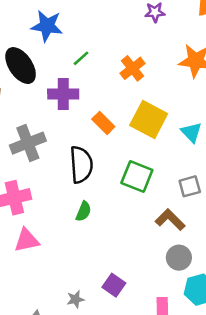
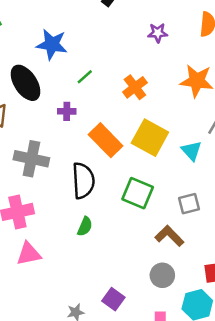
purple cross: (63, 94) -> (67, 111), size x0.6
orange rectangle: (103, 123) -> (106, 140), size x1.5
gray cross: (28, 143) -> (31, 159), turned 32
gray circle: (179, 258) -> (162, 275), moved

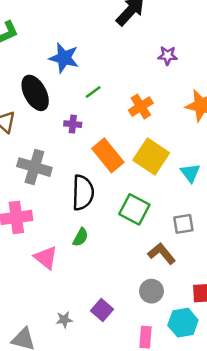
pink triangle: (29, 254) -> (46, 258), moved, turned 45

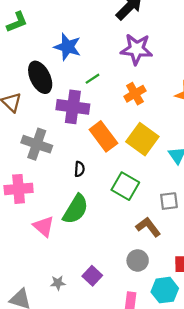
purple star: (168, 56) -> (137, 49), moved, size x1.8
purple cross: (73, 124) -> (73, 107), size x2.0
black semicircle: (83, 193) -> (79, 169), size x0.5
green semicircle: (80, 237) -> (76, 209), size x1.8

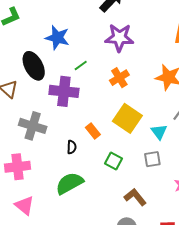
orange rectangle: (103, 136) -> (93, 131), moved, size x0.6
green square: (125, 186) -> (113, 161), size x0.7
gray square: (169, 201) -> (152, 159), moved
green semicircle: (76, 209) -> (69, 183), turned -148
pink triangle: (44, 226) -> (24, 205), moved

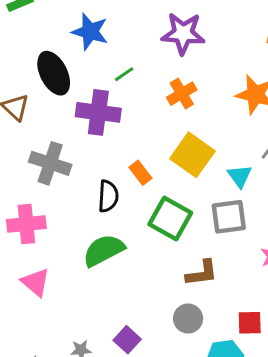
black semicircle: (72, 147) -> (108, 196), size x1.5
gray square: (152, 159) -> (229, 217), size x1.4
green square: (113, 161) -> (170, 218), size x1.6
brown L-shape: (135, 197) -> (202, 273), turned 120

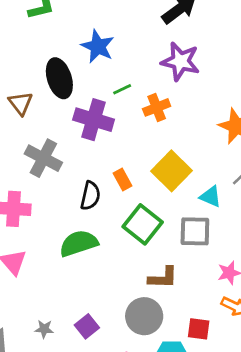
orange cross: (182, 94) -> (157, 107), moved
cyan triangle: (240, 176) -> (210, 197), turned -40
gray circle: (188, 319) -> (144, 316), size x1.4

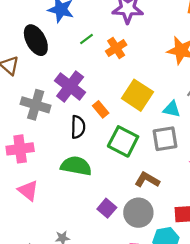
purple cross: (94, 120) -> (70, 86), moved, turned 32
green semicircle: (79, 243) -> (76, 166), turned 40
brown L-shape: (163, 278) -> (147, 180), turned -140
purple square: (87, 326) -> (107, 208), moved

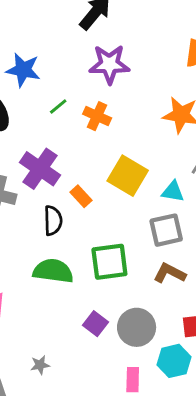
orange cross: (116, 48) -> (97, 116), turned -30
green square: (123, 141) -> (109, 262), moved, turned -32
brown L-shape: (147, 180) -> (170, 273), moved

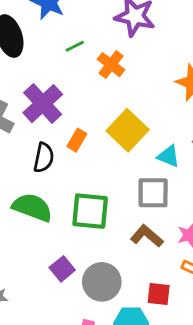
orange rectangle: (81, 196) -> (77, 140), turned 60

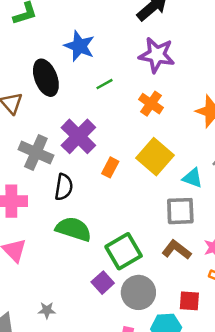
orange cross: (111, 65) -> (151, 104), moved
black semicircle: (44, 158) -> (64, 187), moved
green square: (90, 211) -> (124, 251), moved, turned -33

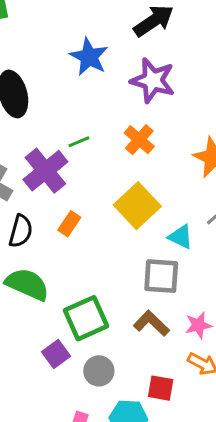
blue star: (79, 46) -> (89, 57), moved
green line: (105, 84) -> (79, 142), moved
orange rectangle: (110, 167) -> (69, 224), moved
gray circle: (138, 292) -> (99, 371), size x0.7

